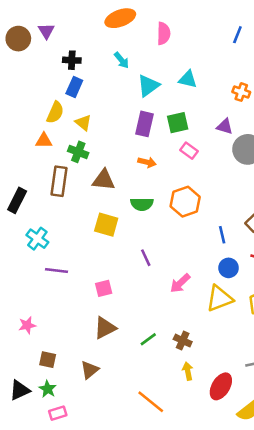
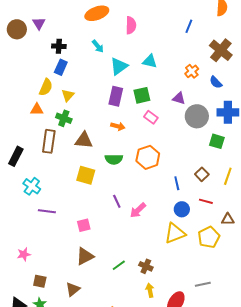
orange cross: (241, 92) -> (192, 71), turned 32
yellow triangle: (83, 123) -> (68, 95), turned 32
pink arrow: (180, 283) -> (138, 210), moved

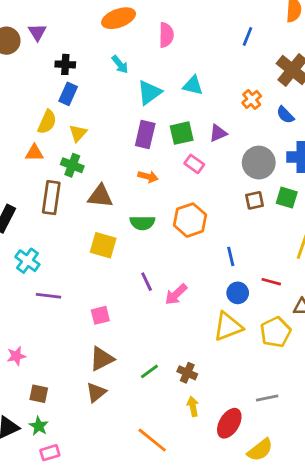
purple triangle: (179, 98) -> (218, 133), moved, turned -40
brown square: (202, 174) -> (255, 200), moved, turned 32
brown triangle: (73, 289) -> (96, 392), moved

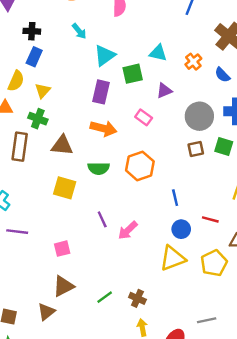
cyan triangle: (193, 85) -> (158, 53), moved
green square: (182, 133) -> (133, 74), moved
orange arrow: (148, 177) -> (103, 128), size x1.5
brown triangle: (96, 392) -> (46, 312), moved

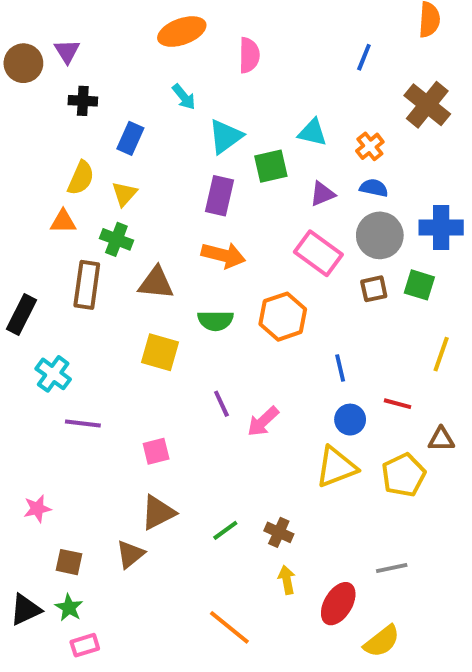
black cross: (32, 31) -> (83, 101), moved
blue rectangle: (34, 57) -> (130, 138), moved
blue semicircle: (222, 75) -> (374, 188), moved, turned 147
pink rectangle: (144, 117) -> (318, 253), moved, size x1.6

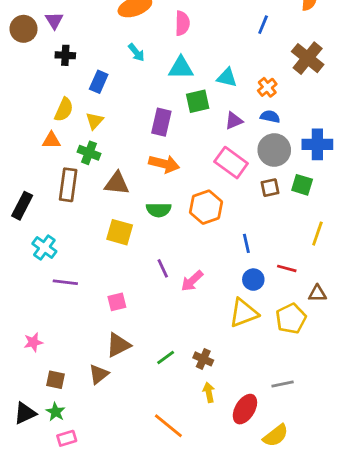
cyan triangle: (225, 136) -> (181, 68), moved, turned 36

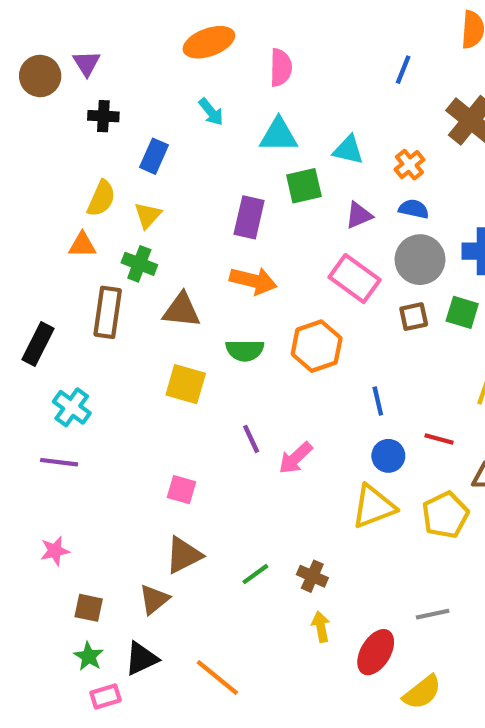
purple line: (65, 282) -> (59, 462), moved
pink square: (117, 302) -> (182, 490), turned 30
black triangle: (25, 413) -> (141, 658), moved
orange line: (168, 426) -> (217, 677), moved

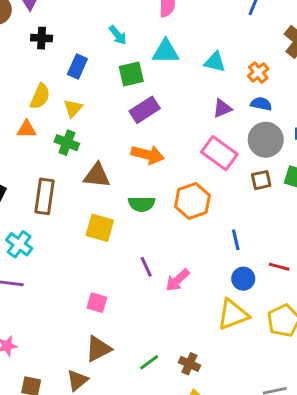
green square: (304, 186) -> (131, 74), moved
purple rectangle: (249, 217) -> (145, 110), turned 44
brown rectangle: (108, 312) -> (45, 196), moved

